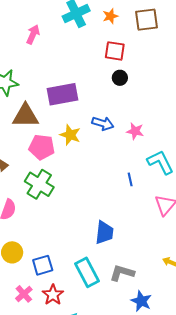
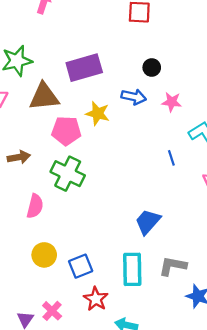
black circle: (120, 78) -> (152, 67), moved
blue trapezoid: (104, 233) -> (148, 222), turned -140
cyan rectangle: (87, 272) -> (132, 269), turned 32
pink cross: (24, 294) -> (52, 311), moved

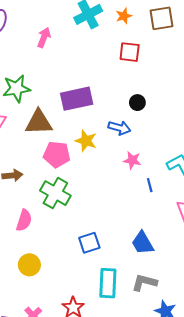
pink star: (172, 102) -> (132, 160), moved
blue trapezoid: (148, 222) -> (143, 243), moved, turned -75
blue square: (81, 266) -> (89, 243), moved

